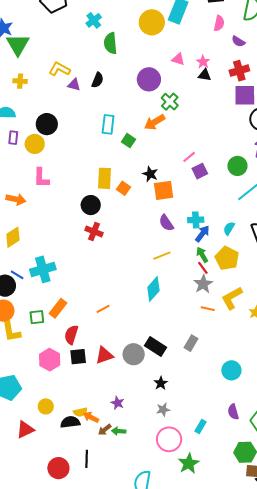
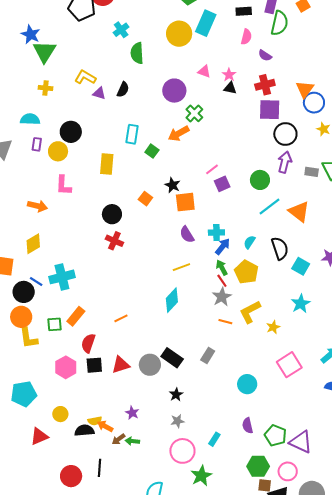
yellow rectangle: (105, 178) -> (107, 164), moved

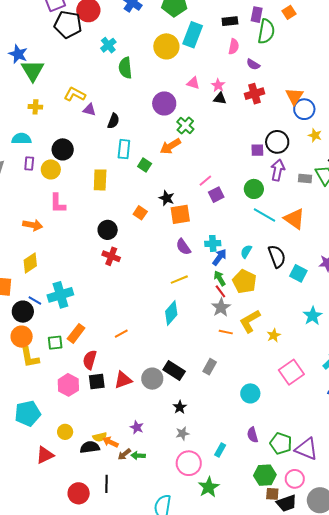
black semicircle: (123, 90) -> (113, 121), moved
purple square: (270, 110) -> (257, 150), moved, size x0.6
cyan line: (269, 207) -> (265, 215), turned 70
cyan star: (301, 304) -> (313, 316), moved

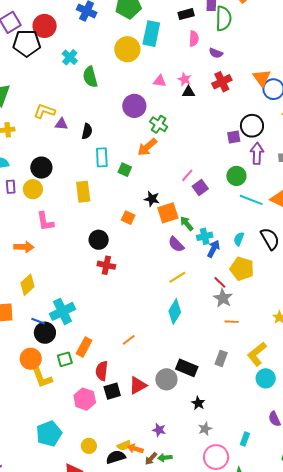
green arrow: (220, 278) -> (187, 224), moved
black circle: (23, 312) -> (45, 333), moved
yellow L-shape: (250, 321) -> (257, 354), moved

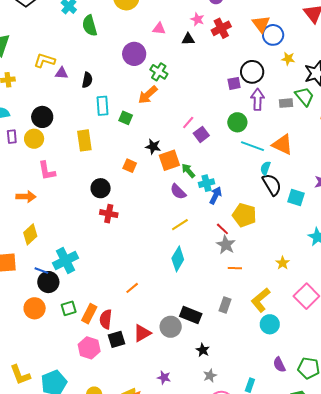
pink star: (185, 79) -> (197, 19), moved
cyan semicircle: (239, 239) -> (265, 168), moved
orange rectangle: (84, 347) -> (89, 314), moved
yellow L-shape: (42, 378) -> (20, 375), moved

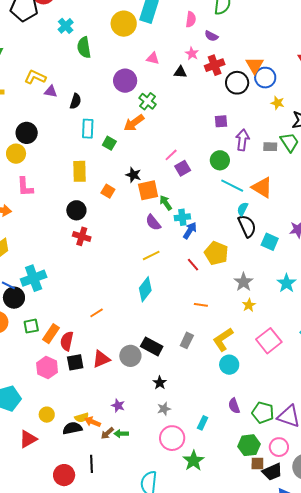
black circle: (252, 72) -> (237, 83), moved
yellow rectangle: (84, 140) -> (80, 171), moved
gray star: (226, 245) -> (244, 282), moved

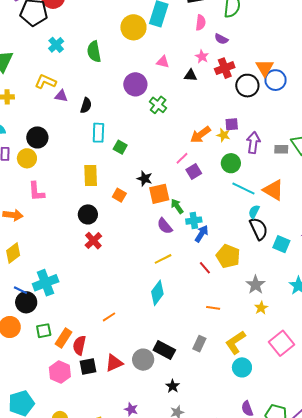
cyan cross: (66, 26) -> (56, 45), moved
yellow star: (278, 103) -> (223, 135), moved
orange arrow: (134, 123) -> (200, 135), moved
red cross: (82, 236) -> (93, 241), turned 30

